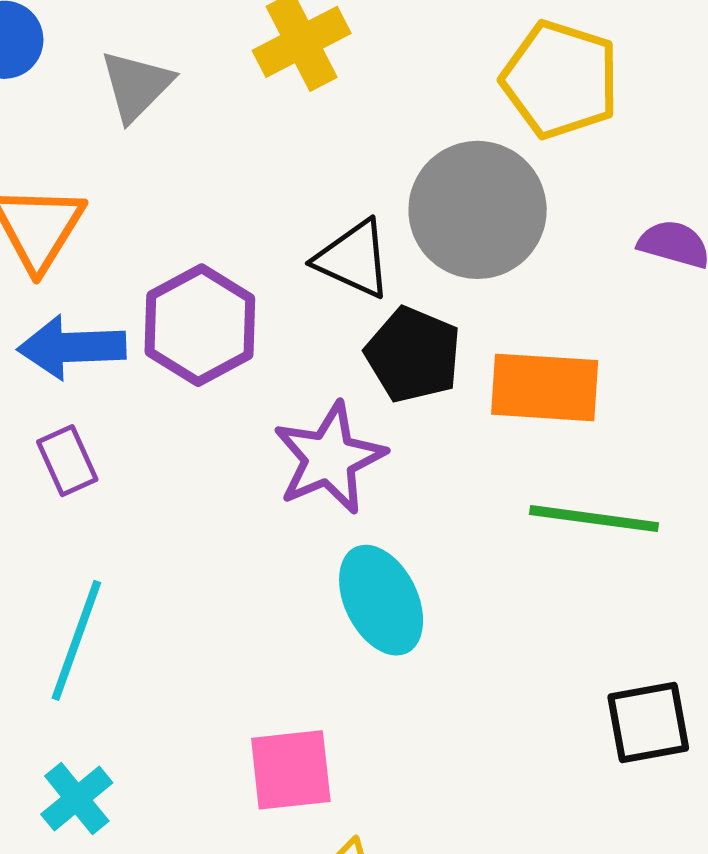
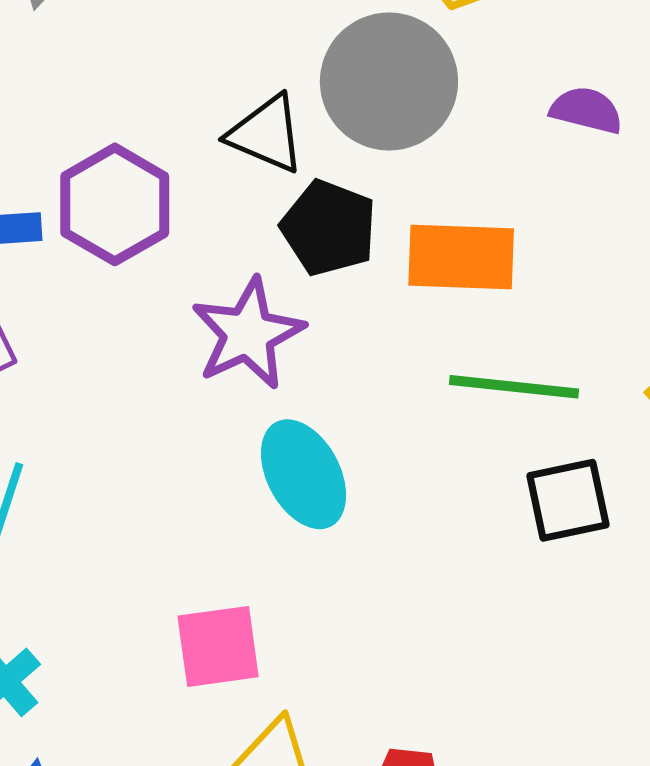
black square: (648, 723) -> (568, 500), moved

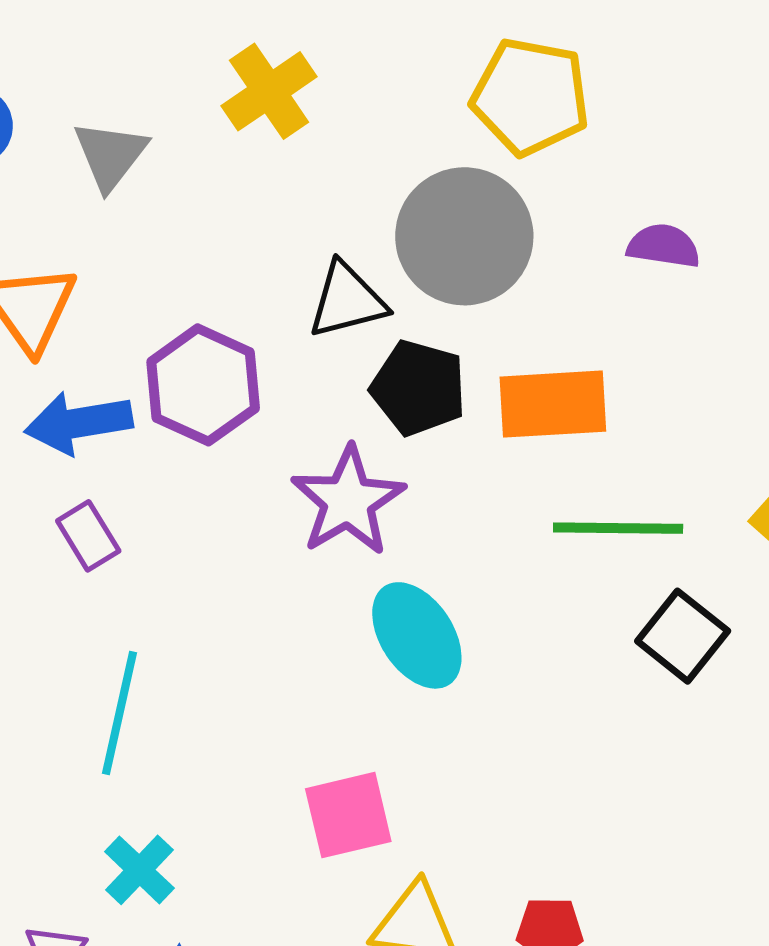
black triangle: (266, 134) -> (347, 300), turned -32
black square: (568, 500) -> (683, 636), turned -34

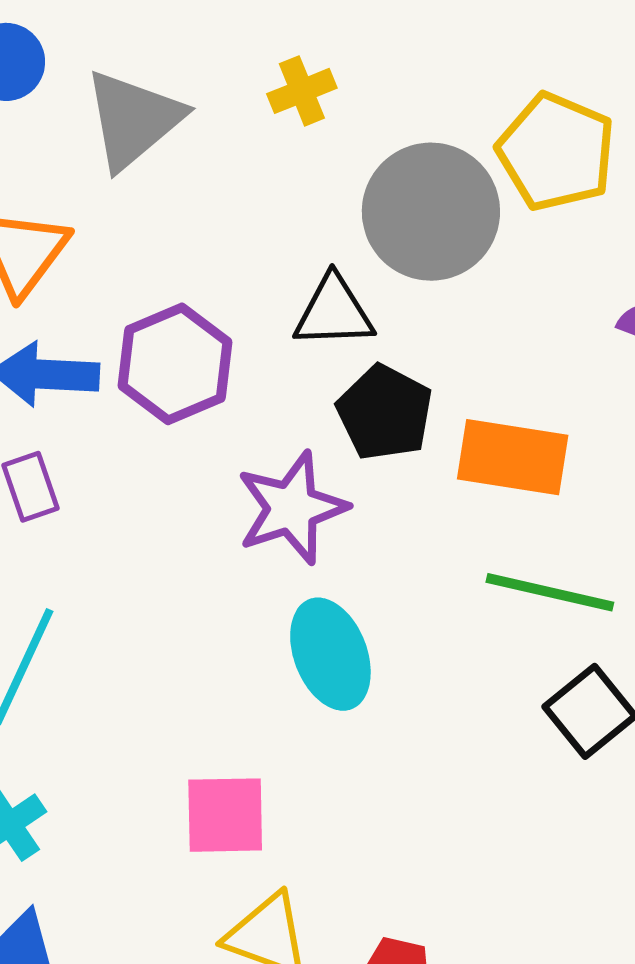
yellow cross: (269, 91) -> (302, 91), size x0.7
gray triangle: (110, 155) -> (133, 119), size x1.4
gray circle: (464, 236) -> (431, 212), moved

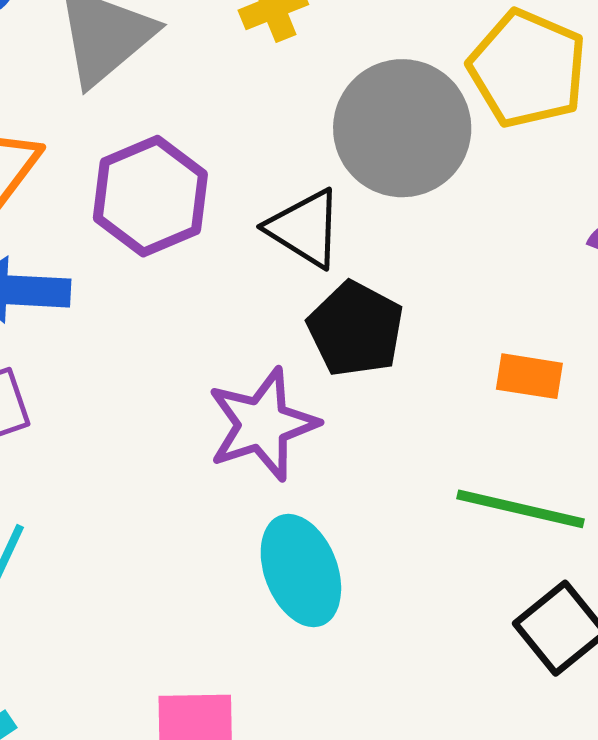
black triangle: (334, 312) -> (305, 228), turned 34
purple hexagon: (175, 364) -> (150, 196), moved
orange rectangle: (513, 457) -> (529, 376), moved, size x0.6

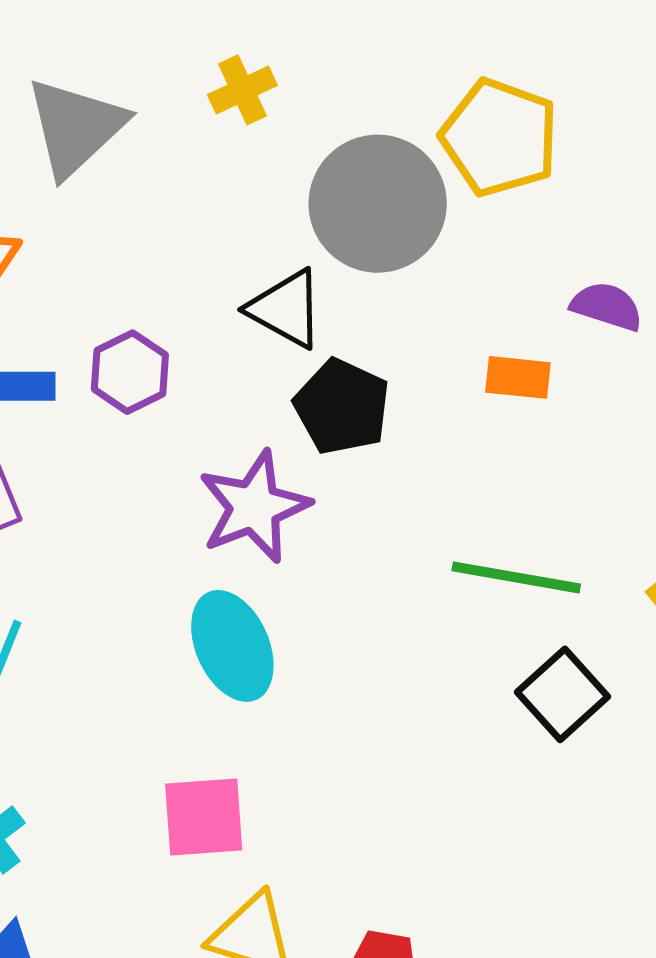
purple hexagon: (150, 196) -> (130, 372), moved, size x0.7
orange rectangle: (529, 376) -> (518, 377), moved
cyan ellipse: (301, 571) -> (232, 646), moved

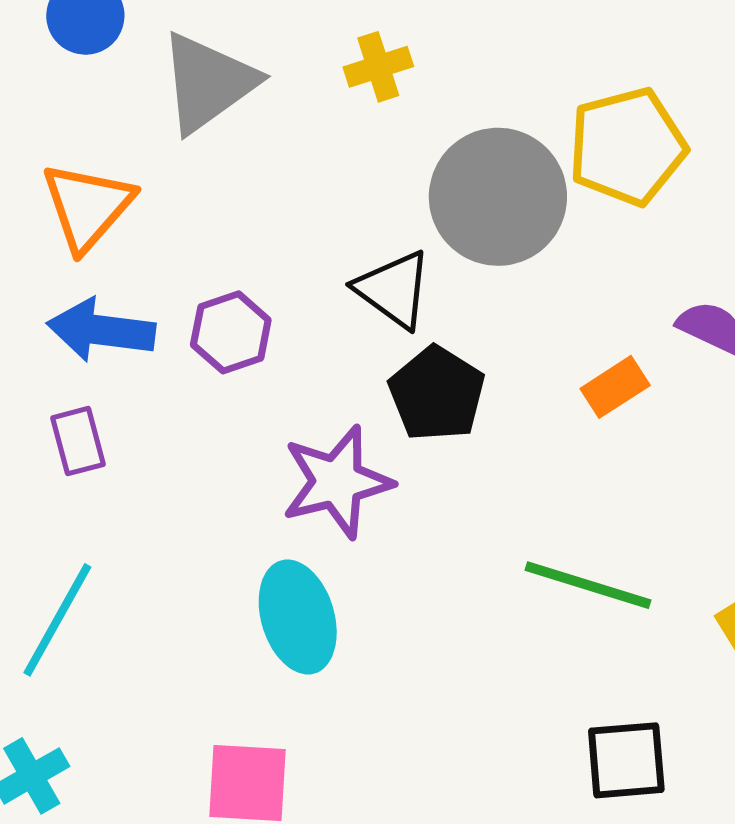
yellow pentagon: (499, 137) -> (627, 147), turned 30
orange rectangle: (518, 377) -> (615, 387), turned -46
black square: (562, 694) -> (626, 760), moved, turned 30

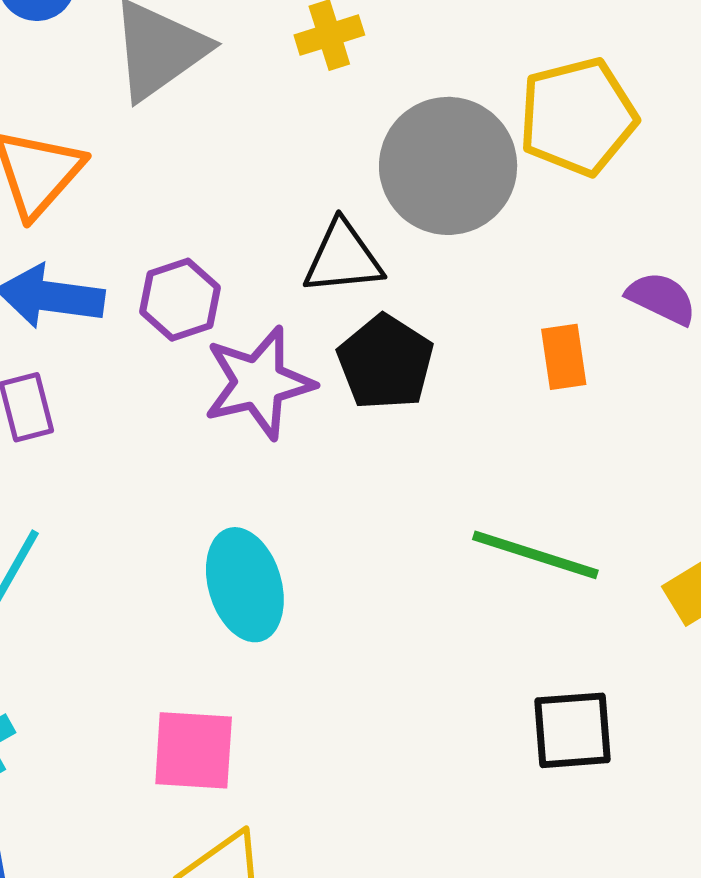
black triangle: (394, 289) -> (343, 258), turned -42
orange rectangle: (615, 387) -> (564, 357), turned -66
purple star: (337, 482) -> (259, 383), moved

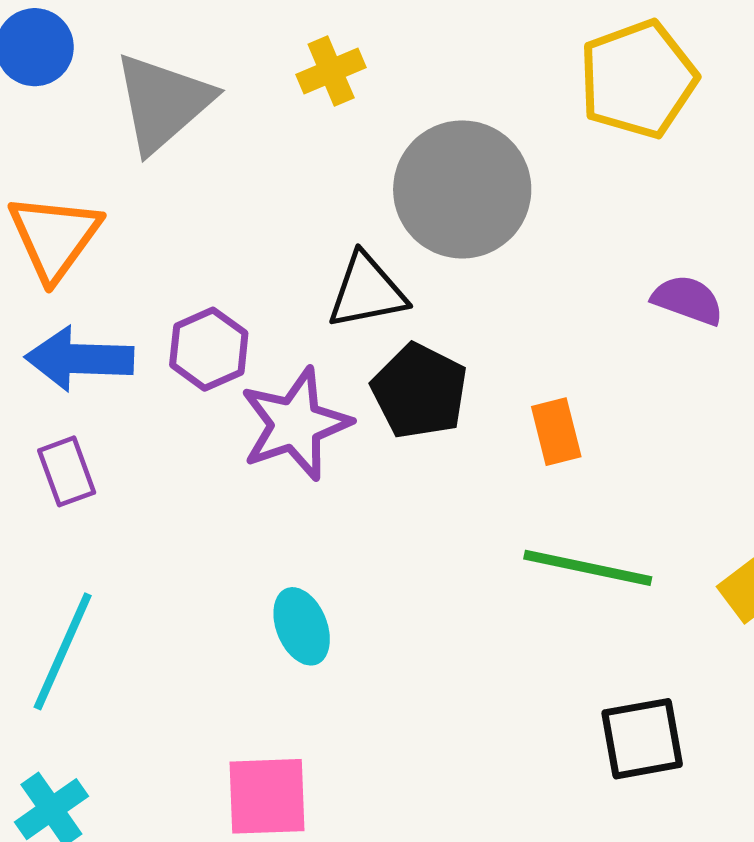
yellow pentagon: (578, 117) -> (638, 79), moved
orange rectangle: (564, 357) -> (556, 432), moved
cyan ellipse: (245, 585) -> (302, 626), size x0.7

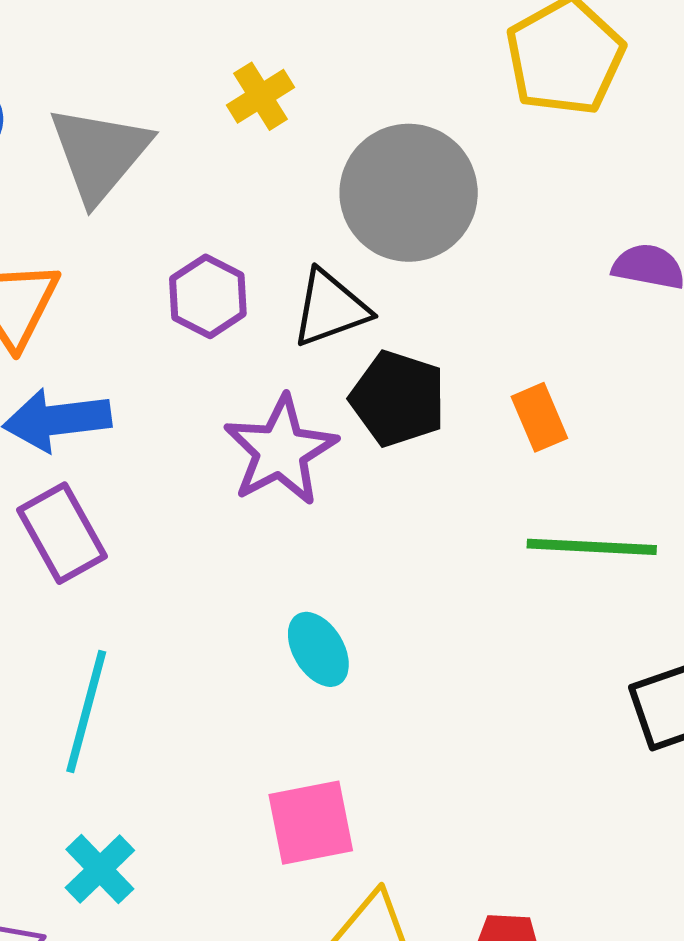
purple hexagon: (209, 349) -> (208, 296), moved
purple rectangle: (67, 471) -> (62, 533), size x1.4

